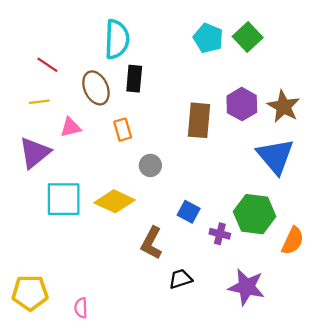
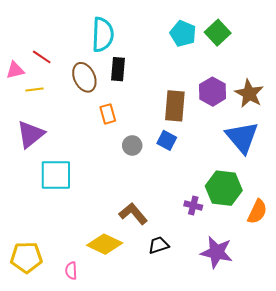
pink triangle: (71, 127) -> (15, 70), moved
yellow diamond: (114, 201) -> (105, 244), moved
blue square: (189, 212) -> (167, 140), moved
brown L-shape: (152, 243) -> (133, 214), turned 112

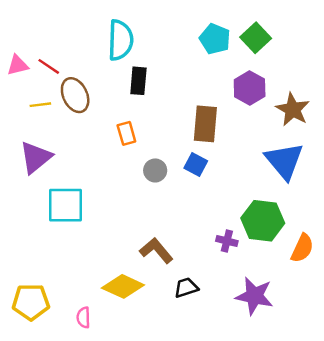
pink triangle: (15, 70) -> (18, 65), moved
brown ellipse: (84, 77) -> (75, 95), moved
purple hexagon: (213, 92) -> (250, 88), moved

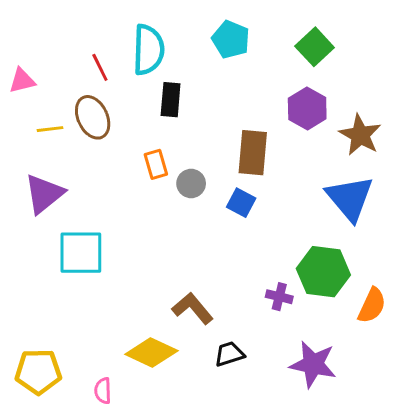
cyan pentagon: (215, 39) -> (231, 39), moved
red line: (49, 66) -> (100, 67), moved, turned 30
gray circle: (155, 170) -> (191, 183), moved

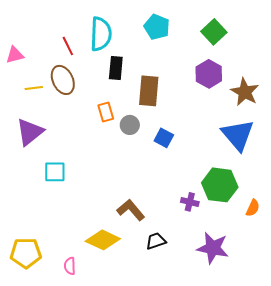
brown rectangle: (253, 153) -> (149, 91), moved
cyan square: (81, 253) -> (55, 172), size x0.7
orange semicircle: (372, 305) -> (253, 208), size x0.7

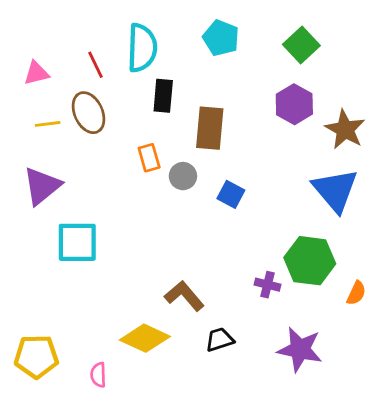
pink triangle: (15, 55) -> (36, 73), moved
cyan square: (55, 172) -> (77, 242), size x1.4

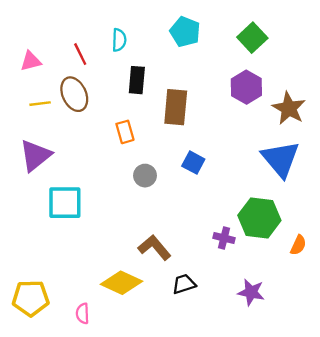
cyan semicircle: (142, 48) -> (119, 40), size x0.6
gray circle: (183, 176) -> (145, 176), moved
purple star: (300, 349) -> (251, 292), size x0.7

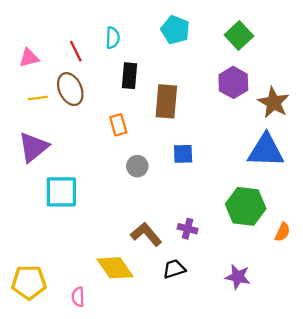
blue triangle: (281, 159) -> (266, 151), turned -48
blue square: (193, 163) -> (183, 154), turned -30
purple cross: (224, 238) -> (188, 229), moved
yellow diamond: (121, 283) -> (115, 268), turned 30

